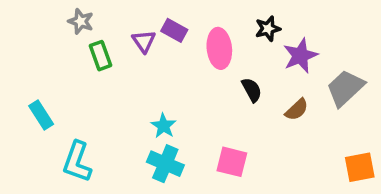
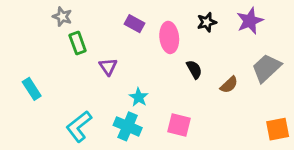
purple triangle: (144, 41) -> (108, 67), moved
purple star: (300, 56) -> (250, 21), moved
cyan star: (164, 126) -> (139, 97), moved
cyan L-shape: (77, 162) -> (79, 126), moved, turned 32

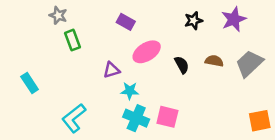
pink ellipse: (169, 37) -> (147, 52), moved, turned 64
purple triangle: (108, 67) -> (111, 70), moved, turned 48
brown semicircle: (229, 85) -> (214, 61), moved, turned -126
cyan star: (139, 97) -> (130, 91), turned -30
cyan cross: (128, 126) -> (136, 118), moved

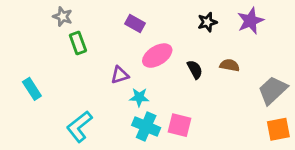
gray trapezoid: (249, 63) -> (273, 90), moved

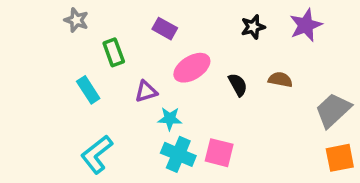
green rectangle: (78, 43) -> (114, 52), moved
cyan rectangle: (32, 89) -> (88, 90), moved

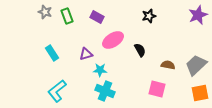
purple star: (306, 25) -> (198, 15), moved
green rectangle: (114, 52) -> (67, 16), moved
brown semicircle: (280, 80) -> (168, 65), moved
pink square: (219, 153) -> (157, 89), moved

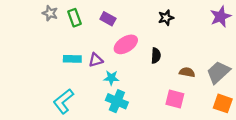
black semicircle: (140, 50) -> (156, 56), turned 32
cyan rectangle: (52, 53) -> (72, 59), moved, turned -56
orange square: (200, 93) -> (223, 103), turned 30

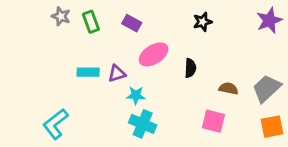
cyan L-shape: (63, 101) -> (55, 124), moved
orange square: (223, 103) -> (272, 127), turned -30

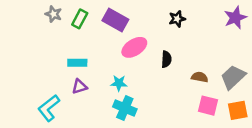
green rectangle: (91, 22) -> (80, 19), turned 48
purple rectangle: (132, 23) -> (115, 20), size x1.5
purple triangle: (117, 74) -> (80, 87), moved
pink square: (213, 121) -> (208, 106), moved

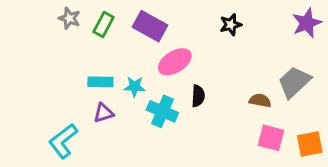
black semicircle: (166, 59) -> (198, 96), moved
gray trapezoid: (233, 77) -> (294, 82), moved
cyan star: (119, 83) -> (135, 87), moved
cyan cross: (125, 108) -> (162, 111), moved

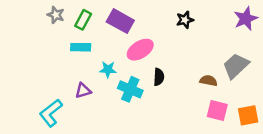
cyan rectangle: (100, 82) -> (81, 47), moved

